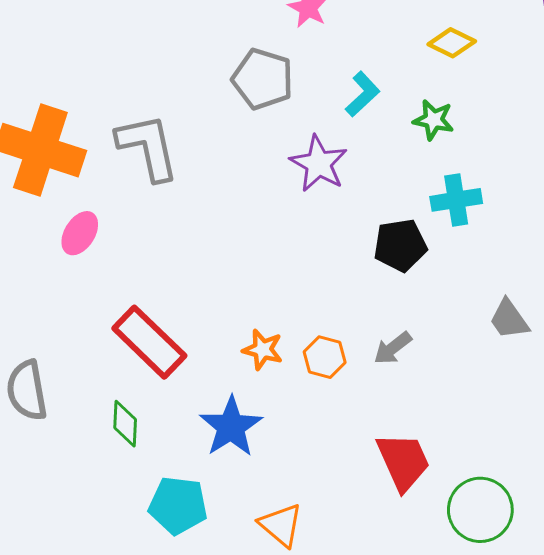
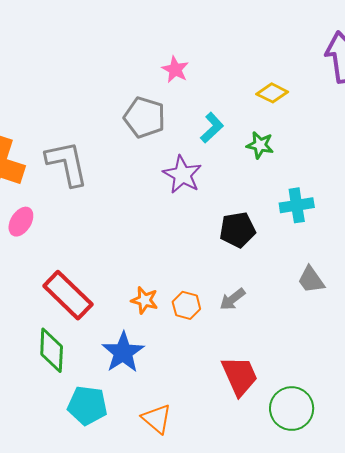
cyan cross: (456, 200) -> (297, 205), moved
green diamond: (125, 424) -> (52, 350), size x1.4

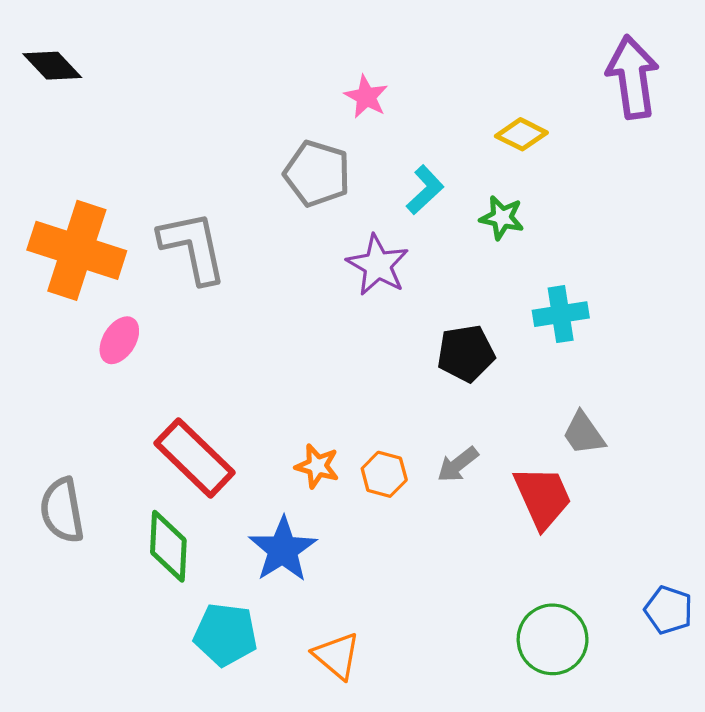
red trapezoid: (240, 376) -> (543, 497), moved

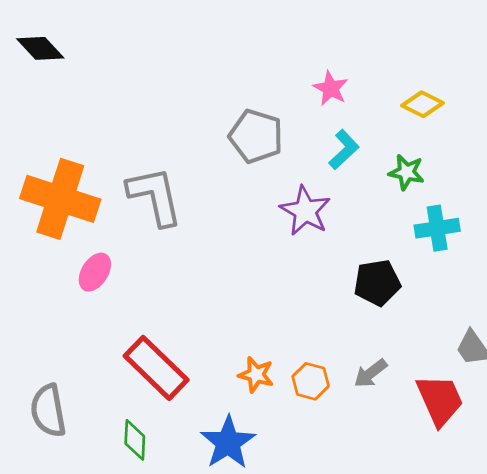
pink star: (366, 97) -> (331, 88), moved
cyan cross: (561, 314) -> (437, 228), moved
green diamond: (168, 546) -> (135, 440), size x0.7

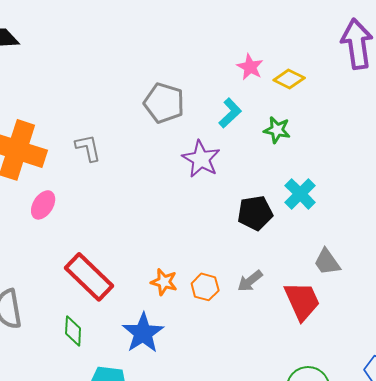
pink star: (331, 88) -> (250, 67), moved
gray L-shape: (155, 196) -> (88, 148), size x0.6
cyan cross: (437, 228) -> (300, 194), moved, turned -36

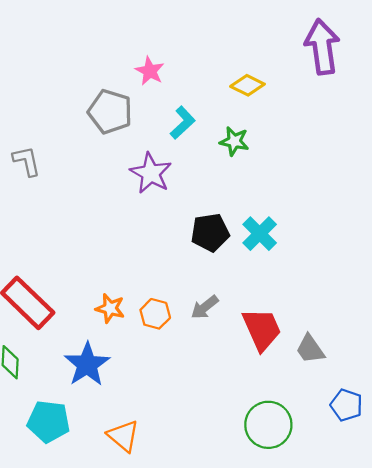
pink star: (250, 67) -> (150, 71), moved
cyan cross: (300, 194) -> (260, 234), moved
gray trapezoid: (327, 262) -> (310, 349), moved

